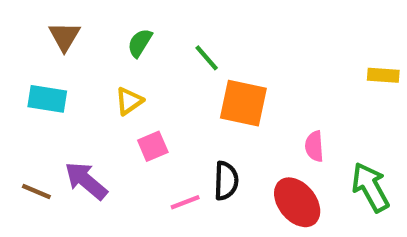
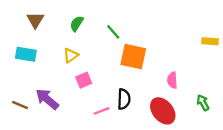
green arrow: (370, 187) -> (203, 103), size x0.6

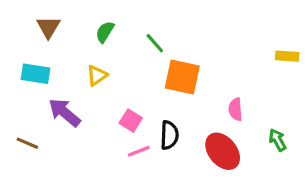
pink square: (84, 80) -> (131, 121), moved, turned -35
purple arrow: (47, 99) -> (65, 113), moved

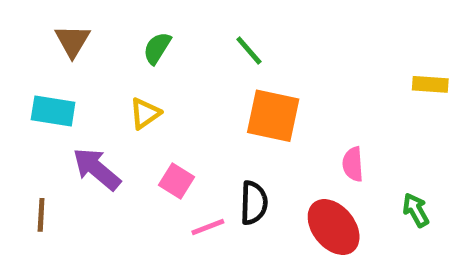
green line: (155, 43) -> (249, 51), moved
pink square: (131, 121) -> (176, 181), moved
brown line: (27, 143) -> (41, 215), turned 70

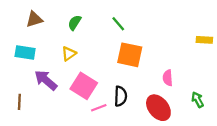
brown triangle: (72, 41) -> (34, 19), turned 42
pink square: (176, 181) -> (84, 86), size x1.6

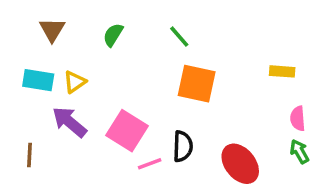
brown triangle: (34, 19) -> (52, 30), turned -42
yellow rectangle: (204, 40) -> (282, 71), moved
yellow triangle: (69, 54) -> (75, 82), moved
pink semicircle: (168, 78) -> (298, 118), moved

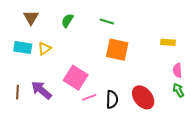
green line: (179, 37) -> (107, 22), turned -32
purple arrow: (69, 122) -> (41, 90), moved
black semicircle: (183, 146) -> (112, 99), moved

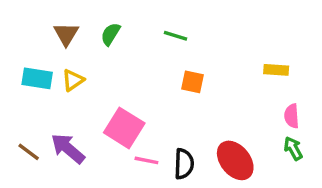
brown triangle: (31, 17) -> (66, 34), moved
orange square: (117, 50) -> (193, 82), size x0.6
brown line: (17, 92) -> (29, 152), turned -56
pink line: (89, 97) -> (146, 160), turned 32

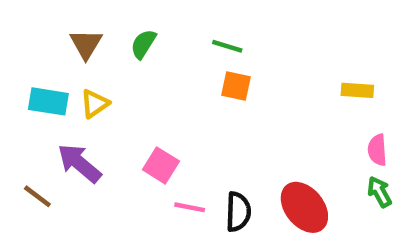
orange square: (193, 82) -> (236, 86), moved
pink square: (124, 128) -> (161, 165), size x0.7
purple arrow: (68, 148) -> (79, 163), moved

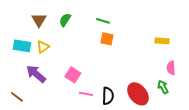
green arrow: (379, 192) -> (163, 87), moved
brown line: (37, 196) -> (17, 97), moved

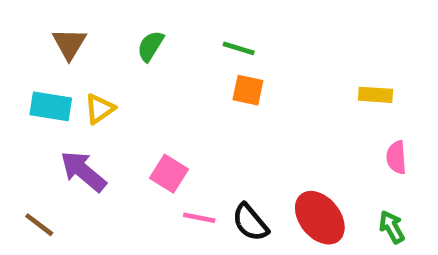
brown triangle: (39, 20) -> (69, 44), moved
green arrow: (163, 87) -> (392, 227), moved
black semicircle: (108, 96) -> (250, 222), turned 138

